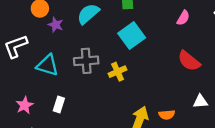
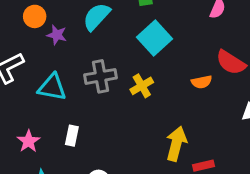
orange semicircle: (167, 115) -> (202, 82), moved

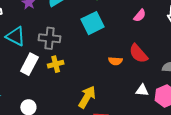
yellow cross: (142, 86) -> (56, 64), moved
white rectangle: (72, 136) -> (29, 64), moved, size x1.5

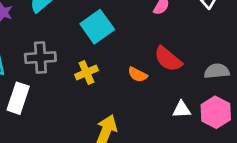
orange semicircle: (115, 61) -> (138, 75), turned 32
yellow cross: (56, 64) -> (86, 73), moved

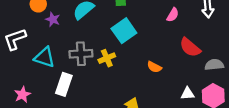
red semicircle: (168, 59) -> (190, 47), moved
yellow cross: (86, 73) -> (107, 58), moved

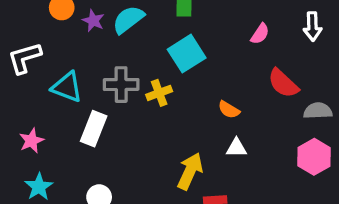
purple star: (53, 19) -> (93, 21), moved
white triangle: (188, 94) -> (236, 148), moved

